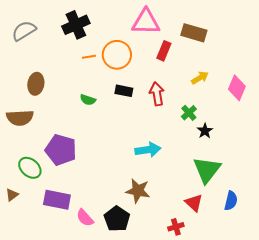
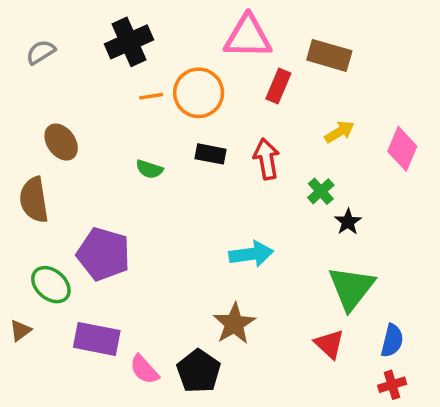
gray semicircle: (24, 31) -> (41, 52), size x0.7
brown ellipse: (36, 84) -> (61, 142), turned -45
brown semicircle: (20, 118) -> (34, 200), turned 84
brown star: (138, 191) -> (234, 324), turned 30
red cross: (176, 227) -> (392, 385), moved

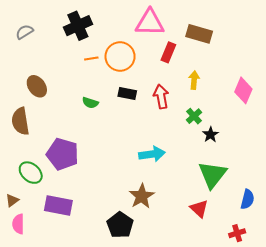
yellow arrow: (339, 132) -> (194, 80), moved, turned -54
blue semicircle: (392, 341) -> (247, 199), moved
pink semicircle: (144, 369) -> (18, 224), moved, turned 42

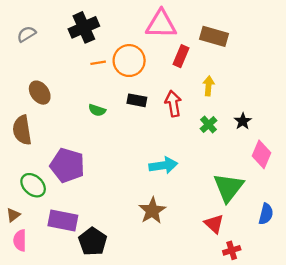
pink diamond: (243, 90) -> (261, 154), moved
black star: (210, 135) -> (243, 121), moved
black pentagon: (120, 225) -> (93, 242), moved
red cross: (237, 233) -> (232, 250), moved

